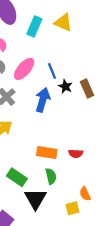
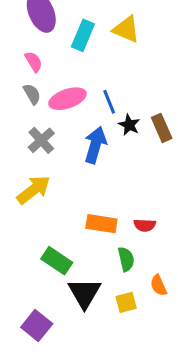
pink ellipse: (24, 69) -> (67, 99), turned 30
green semicircle: (51, 176) -> (126, 259), moved
yellow square: (73, 208) -> (126, 302), moved

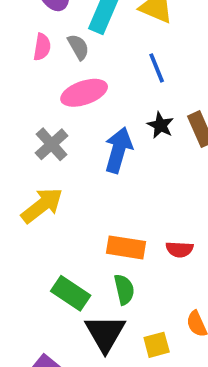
pink semicircle: (34, 62) -> (42, 47), turned 40
gray semicircle: (32, 94) -> (78, 47), moved
blue line: (109, 102) -> (157, 68), moved
green semicircle: (126, 259) -> (124, 289), moved

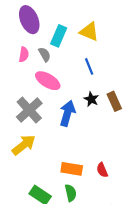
pink ellipse: (84, 93) -> (48, 81), turned 50
gray cross: (52, 144) -> (29, 110), size x1.4
red semicircle: (180, 249) -> (102, 170), turned 64

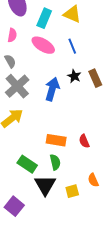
gray semicircle: (44, 54) -> (10, 61), moved
pink ellipse: (48, 81) -> (43, 45), moved

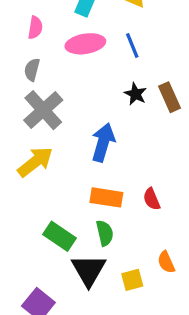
pink ellipse: (43, 45) -> (85, 44), turned -40
gray semicircle: (10, 61) -> (32, 70), turned -136
blue arrow: (52, 89) -> (103, 142), moved

